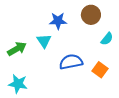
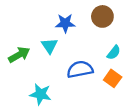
cyan semicircle: (107, 39) -> (114, 53), moved
cyan star: (18, 84) -> (41, 94), moved

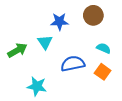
cyan semicircle: (114, 53) -> (104, 48), turned -104

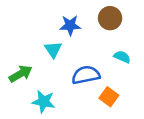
green arrow: (17, 50) -> (21, 74), moved
orange square: (103, 72) -> (109, 97), moved

